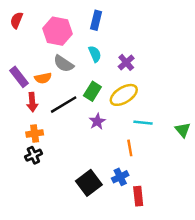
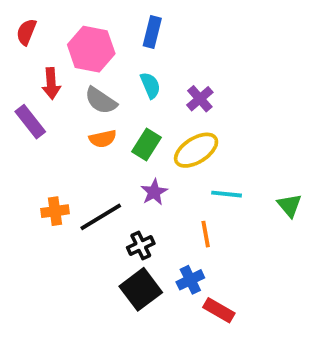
orange semicircle: (43, 78) -> (103, 139), moved
red arrow: (32, 102) -> (51, 83), moved
black line: (64, 105) -> (101, 217), moved
black cross: (33, 155) -> (141, 245), moved
red rectangle: (138, 196) -> (219, 310), turned -54

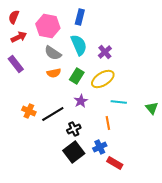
red arrow: (51, 83) -> (19, 37), moved, turned -112
cyan semicircle: (150, 85) -> (79, 45), size x1.5
orange cross: (55, 211) -> (29, 111), turned 32

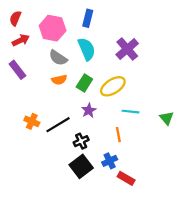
purple cross: (105, 52) -> (127, 49), moved, size x1.5

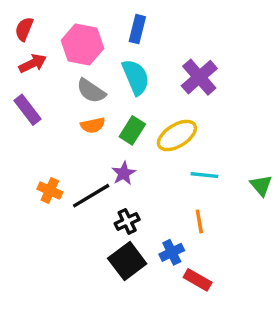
purple star: (89, 110) -> (124, 173), moved
orange line: (118, 135) -> (199, 221), moved

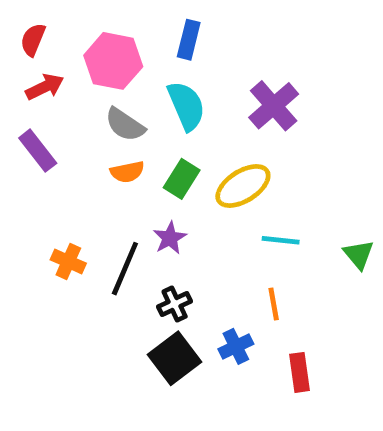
black line: (91, 196) -> (125, 269), turned -36
red rectangle: (198, 280) -> (300, 372), moved, turned 52

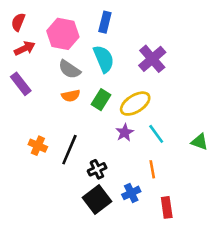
purple star: (170, 238) -> (125, 132), moved
cyan line: (281, 240) -> (156, 134), turned 48
green triangle: (359, 254) -> (200, 142), turned -30

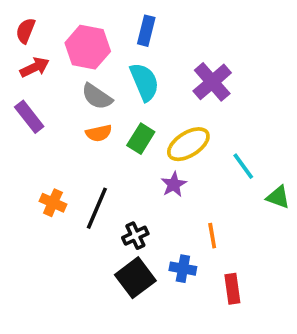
cyan line: (156, 134) -> (243, 166), moved
blue cross: (131, 193) -> (183, 269), turned 36

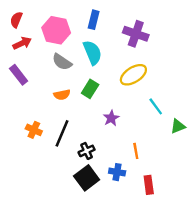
purple cross: (212, 82) -> (136, 34), moved, turned -30
orange semicircle: (99, 133) -> (62, 95), moved
yellow ellipse: (188, 144) -> (133, 75), moved
green triangle: (278, 197) -> (178, 126), turned -42

